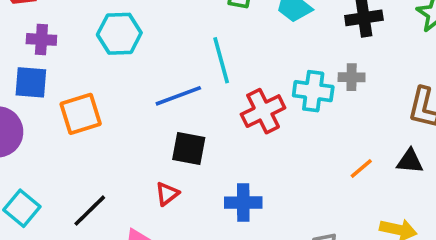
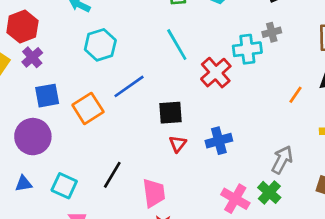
purple cross: (41, 39) -> (32, 57), moved, turned -30
blue line: (178, 96) -> (129, 86), moved
red triangle: (167, 194) -> (178, 144), moved

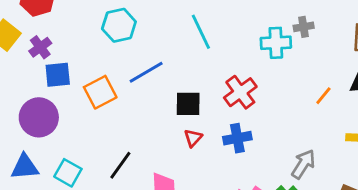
purple cross: (32, 57) -> (40, 47), moved
red cross: (216, 73) -> (240, 92), moved
blue triangle: (24, 184) -> (25, 167), size x1.5

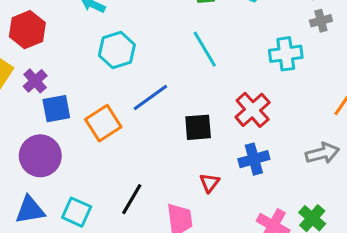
gray cross: (304, 27) -> (321, 21), moved
red triangle: (193, 138) -> (210, 183), moved
gray arrow: (303, 164) -> (322, 153), moved, turned 48

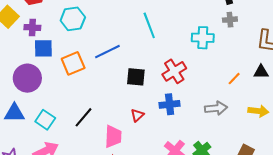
cyan hexagon: (117, 50) -> (73, 19), moved
purple cross: (35, 81) -> (32, 27), turned 35

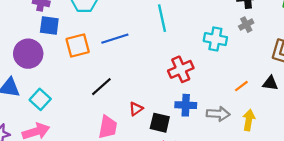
gray cross: (230, 20) -> (246, 25), turned -32
black square: (136, 77) -> (160, 123), moved
blue cross: (170, 104) -> (186, 105), moved
yellow arrow: (258, 111) -> (249, 120), moved, turned -96
black line: (84, 117) -> (101, 87), moved

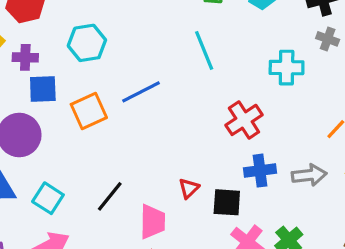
gray cross: (246, 25) -> (328, 39), turned -32
black line: (101, 87) -> (110, 196), moved

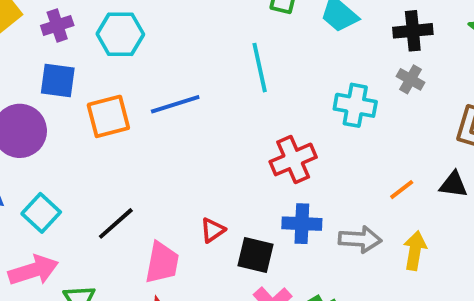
purple cross: (25, 57) -> (57, 26), moved, turned -30

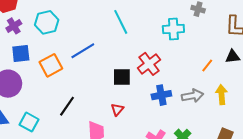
black line: (116, 223) -> (67, 106), moved
black square: (255, 255) -> (122, 77), moved

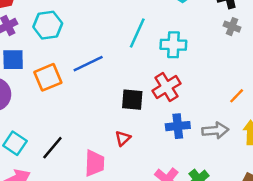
cyan line: (121, 22) -> (137, 33), turned 45
cyan cross: (173, 29) -> (173, 45), moved
black line: (67, 106) -> (52, 148), moved

